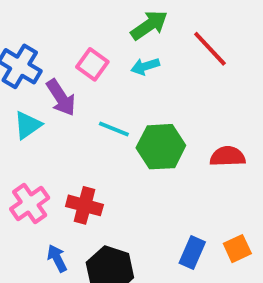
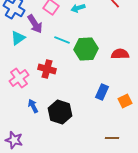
red cross: (84, 205) -> (47, 69), moved
blue rectangle: (192, 252) -> (102, 92), moved

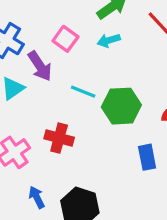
blue rectangle: (102, 92) -> (147, 157), moved, turned -35

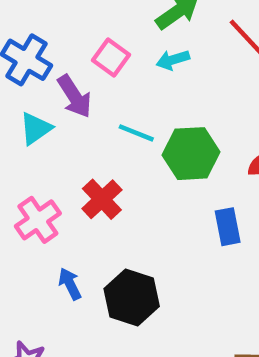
red cross: (59, 138) -> (102, 199), turned 32

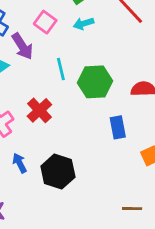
cyan line: (136, 133) -> (61, 69), turned 55

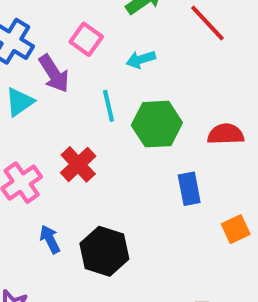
cyan arrow: (84, 23) -> (141, 59), moved

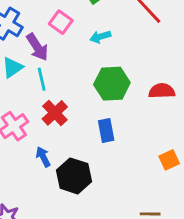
cyan line: (108, 106) -> (42, 79), moved
blue rectangle: (189, 189) -> (106, 130), moved
blue arrow: (50, 239) -> (43, 157), moved

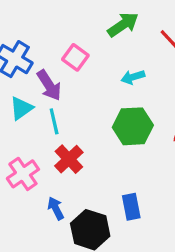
cyan arrow: (100, 37) -> (133, 77), moved
blue rectangle: (106, 130) -> (131, 207), moved

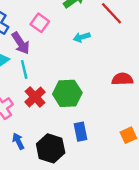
green hexagon: (133, 126) -> (67, 93), moved
blue arrow: (56, 208) -> (18, 141), moved

